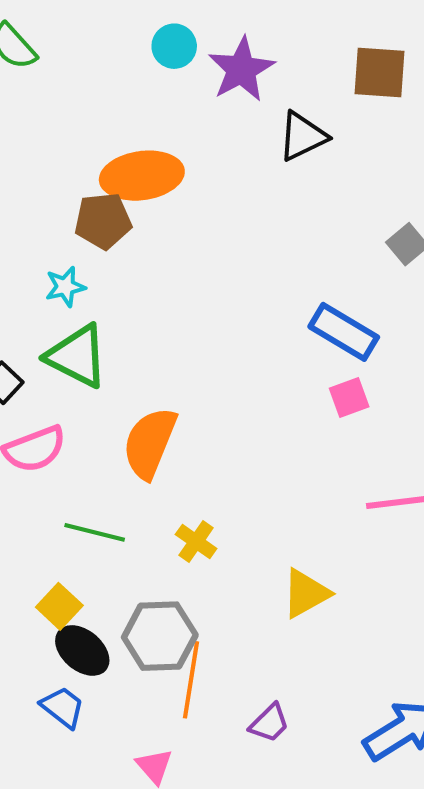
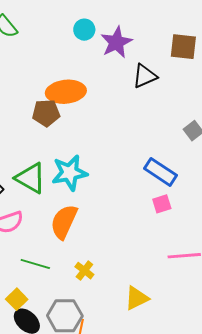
cyan star: (65, 287) -> (70, 173), moved, size x1.8

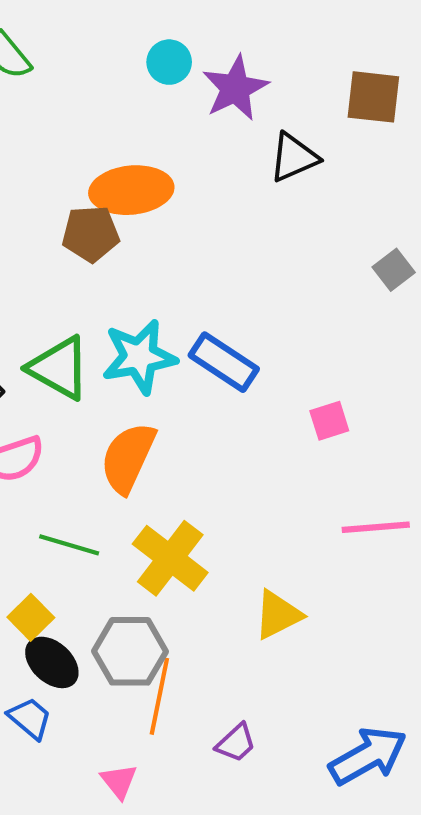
blue rectangle: (161, 172) -> (224, 362), moved
yellow cross: (84, 271) -> (170, 558), size x1.8

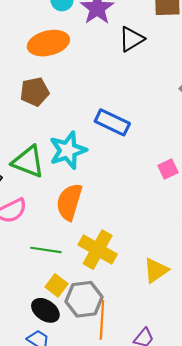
orange ellipse: (131, 190) -> (48, 43), moved
blue rectangle: (224, 362) -> (112, 122), moved
yellow square: (31, 617) -> (56, 285), moved

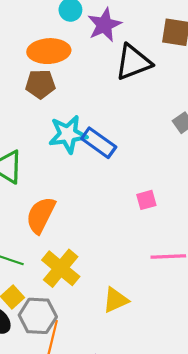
black triangle: (131, 39) -> (133, 62), size x1.4
brown pentagon: (35, 92) -> (40, 84), moved
cyan star: (68, 150) -> (68, 134), moved

